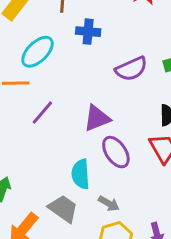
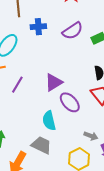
purple semicircle: (131, 69) -> (73, 31), moved
gray arrow: (109, 204) -> (91, 136), moved

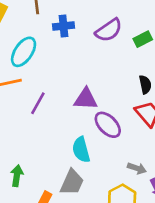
purple triangle: (54, 82) -> (86, 99), turned 36
gray trapezoid: (41, 145) -> (72, 182), turned 90

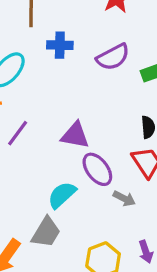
cyan semicircle: (81, 150) -> (62, 195), turned 55
gray arrow: (137, 168) -> (124, 198), moved

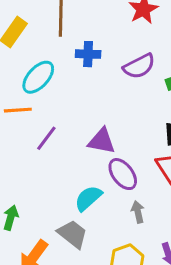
gray arrow: (124, 198) -> (138, 212), moved, turned -130
gray trapezoid: (46, 232) -> (73, 234), turned -84

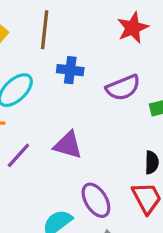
purple triangle: (102, 141) -> (68, 145), moved

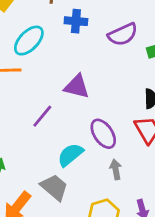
purple line: (18, 155) -> (42, 116), moved

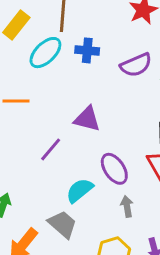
cyan ellipse: (29, 41) -> (45, 53), moved

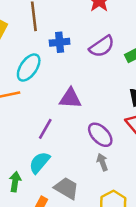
cyan ellipse: (45, 53) -> (29, 68), moved
cyan semicircle: (80, 190) -> (39, 163), moved
gray arrow: (127, 206) -> (102, 162), moved

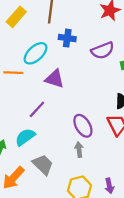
purple triangle: (70, 98) -> (54, 79), moved

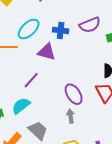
blue cross: (67, 38) -> (61, 30), moved

